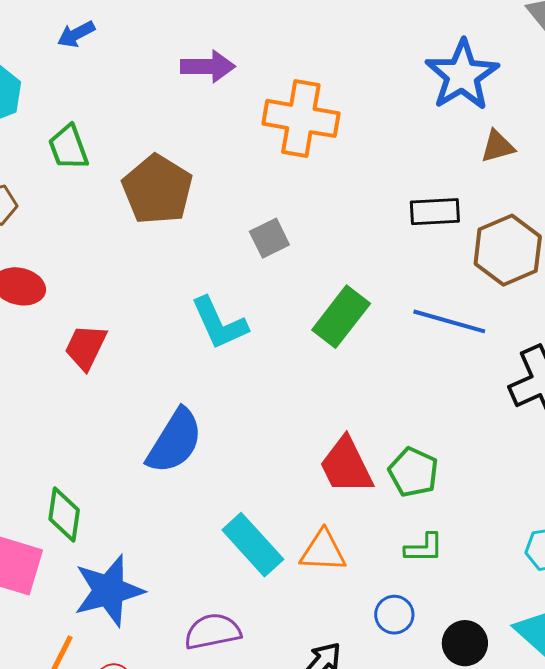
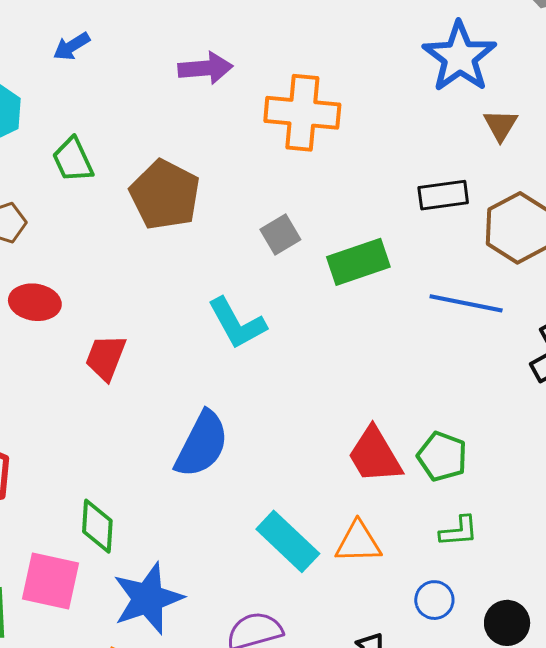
brown triangle: (498, 146) -> (501, 125), turned -39
green rectangle: (341, 317) -> (358, 262), moved, turned 38

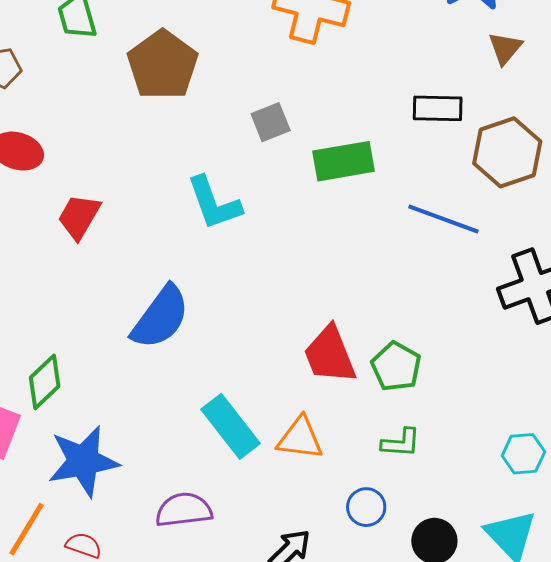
green diamond: (97, 526) -> (45, 382), turned 34

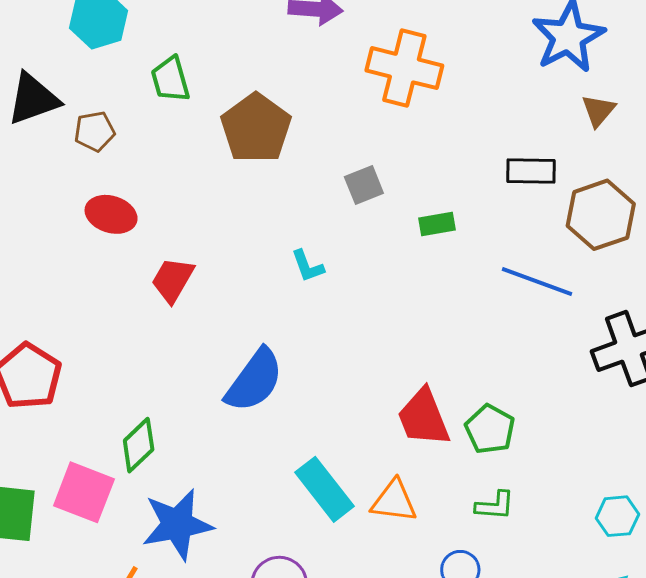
green rectangle: (343, 161) -> (437, 224), size x0.6
cyan L-shape: (214, 203) -> (308, 266), size x0.6

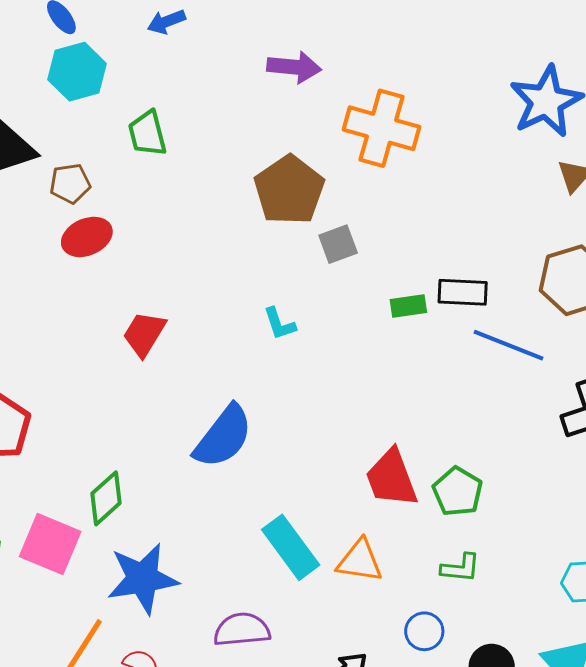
brown pentagon: (256, 128) -> (289, 190), moved
black rectangle: (531, 171) -> (463, 292), moved
red ellipse: (111, 214) -> (87, 237), moved, turned -42
green rectangle: (437, 224) -> (408, 306), moved

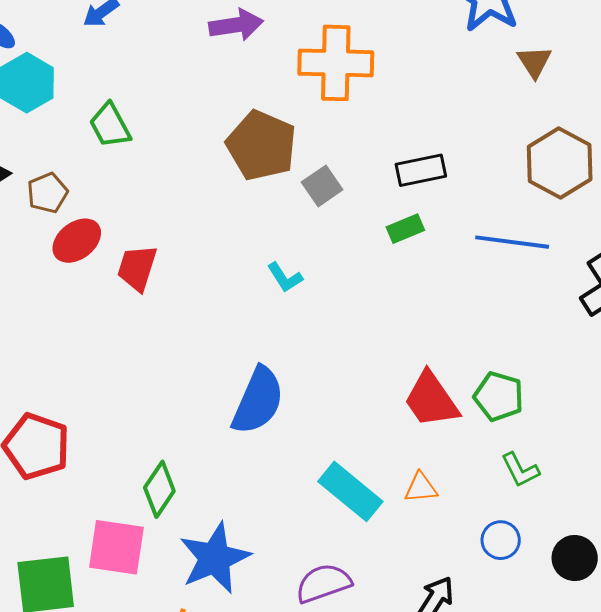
black rectangle: (463, 292) -> (421, 170), moved
red trapezoid: (144, 334) -> (137, 268), moved
orange triangle: (360, 561) -> (421, 488), size x0.7
green L-shape: (460, 568) -> (520, 470), turned 72

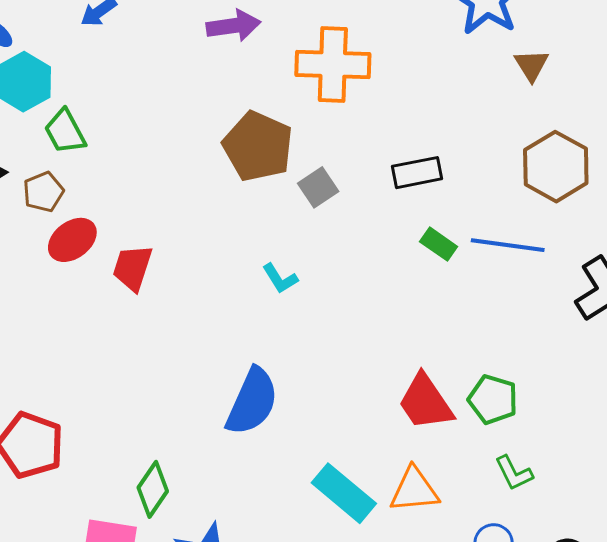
green trapezoid: (110, 125) -> (65, 132), moved
green rectangle: (405, 229) -> (439, 244), moved, turned 57
orange triangle: (421, 488) -> (414, 490), size x1.5

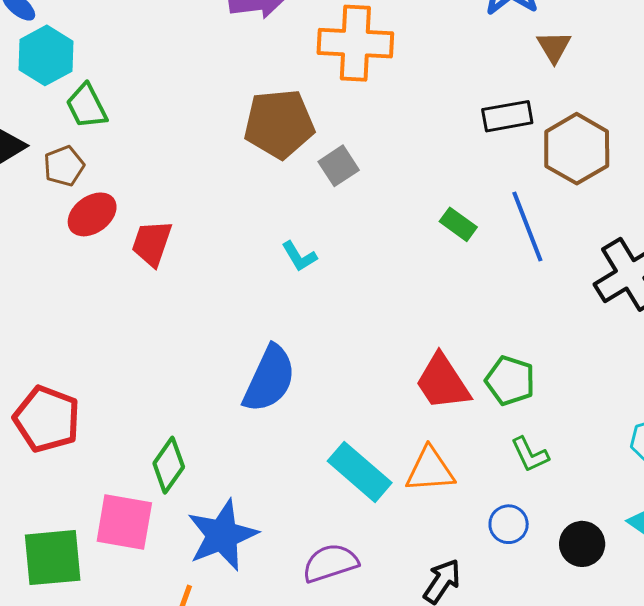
brown pentagon: (258, 146) -> (279, 124), turned -30
black rectangle: (417, 173) -> (507, 116), moved
blue line: (508, 245) -> (527, 227), turned 60

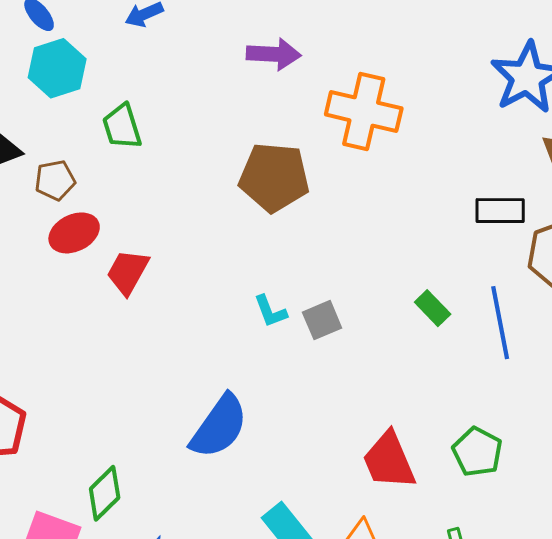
green trapezoid: (87, 106) -> (122, 127), moved
gray square: (339, 166) -> (322, 320), moved
green pentagon: (510, 381) -> (477, 452), moved

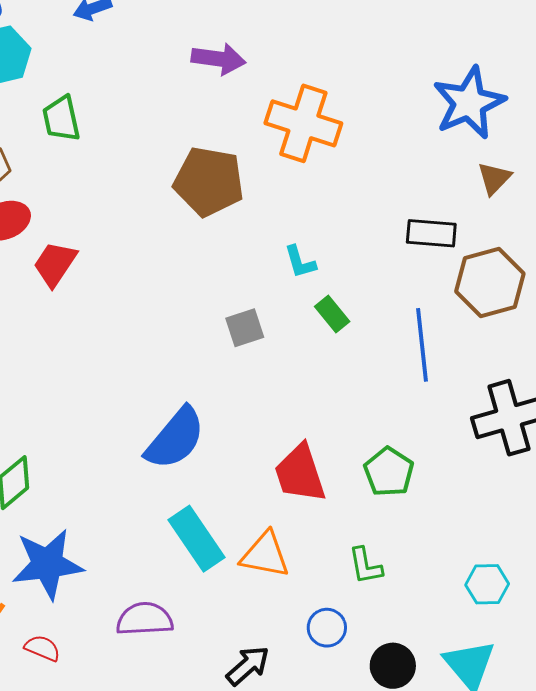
green rectangle: (433, 308) -> (332, 314), moved
cyan L-shape: (270, 311) -> (300, 262), moved
blue semicircle: (219, 426) -> (175, 438), moved

